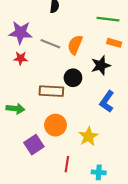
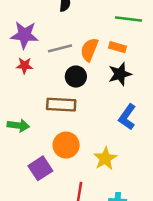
orange rectangle: (114, 43) -> (117, 47), moved
gray line: (50, 44) -> (60, 48), turned -36
black circle: (73, 78) -> (76, 77), moved

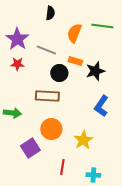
purple star: (24, 35) -> (17, 39), turned 30
orange rectangle: (117, 47) -> (75, 61), moved
gray line: (60, 48) -> (46, 50), turned 36
orange semicircle: (89, 50) -> (74, 33), moved

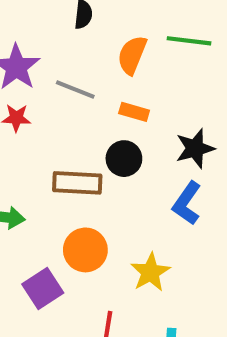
black star: (95, 71) -> (195, 148), moved
black circle: (59, 73) -> (124, 159), moved

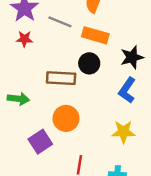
orange rectangle: (134, 112) -> (95, 35), size x1.5
yellow star: (150, 272) -> (123, 132), moved, turned 30

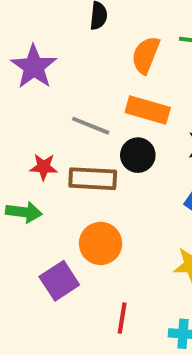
gray line: (60, 22) -> (91, 126), moved
red star: (24, 39) -> (44, 167), moved

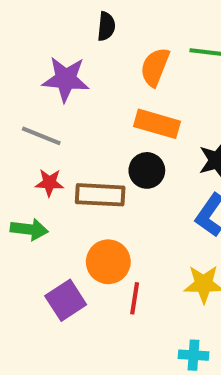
purple star: (34, 67) -> (66, 79), moved, turned -30
gray line: (91, 126) -> (41, 136), moved
red line: (122, 318) -> (135, 298), moved

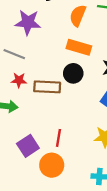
orange circle: (108, 262) -> (52, 165), moved
red line: (135, 298) -> (59, 138), moved

